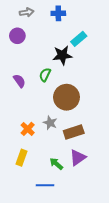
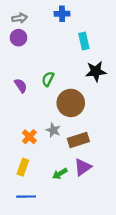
gray arrow: (27, 12) -> (20, 18), moved
cyan rectangle: (79, 39) -> (84, 41), turned -63
black star: (62, 55) -> (96, 71), moved
green arrow: (56, 164) -> (60, 174), turned -72
blue line: (45, 185) -> (26, 197), moved

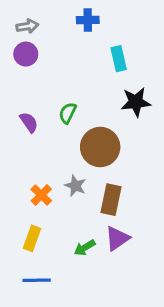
brown rectangle: (78, 140) -> (111, 200), turned -60

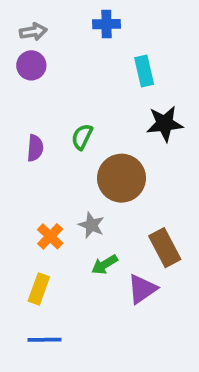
purple semicircle: (29, 122) -> (35, 148), turned 40
brown rectangle: (111, 200) -> (165, 248), moved, turned -40
green arrow: (85, 248) -> (105, 265), moved

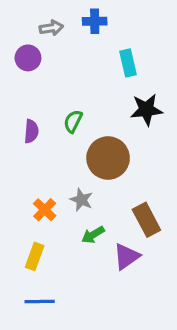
gray arrow: (33, 32) -> (51, 28), moved

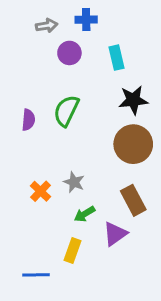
purple circle: (28, 58) -> (69, 53), moved
green semicircle: (73, 121) -> (66, 111), size x1.5
brown circle: (108, 158) -> (133, 144), moved
yellow rectangle: (35, 256) -> (72, 250), moved

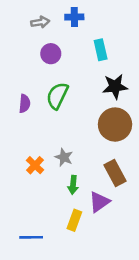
purple circle: (69, 53) -> (51, 54), moved
green arrow: (85, 214) -> (73, 185), turned -54
yellow rectangle: (72, 250) -> (74, 220), moved

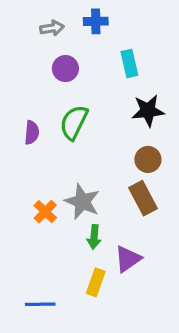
brown circle: (115, 125) -> (148, 159), size x0.6
gray star: (64, 157) -> (82, 202), size x1.5
brown rectangle: (115, 173) -> (143, 198), moved

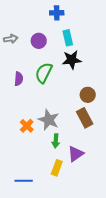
gray arrow: (52, 28) -> (11, 39), moved
cyan rectangle: (129, 63) -> (68, 38), moved
black star: (148, 111) -> (72, 60), moved

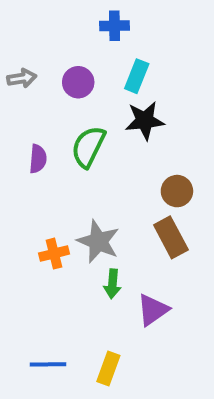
cyan rectangle: (68, 38) -> (137, 76), turned 35
orange cross: (27, 126) -> (54, 254), turned 32
yellow rectangle: (57, 168) -> (108, 368), moved

